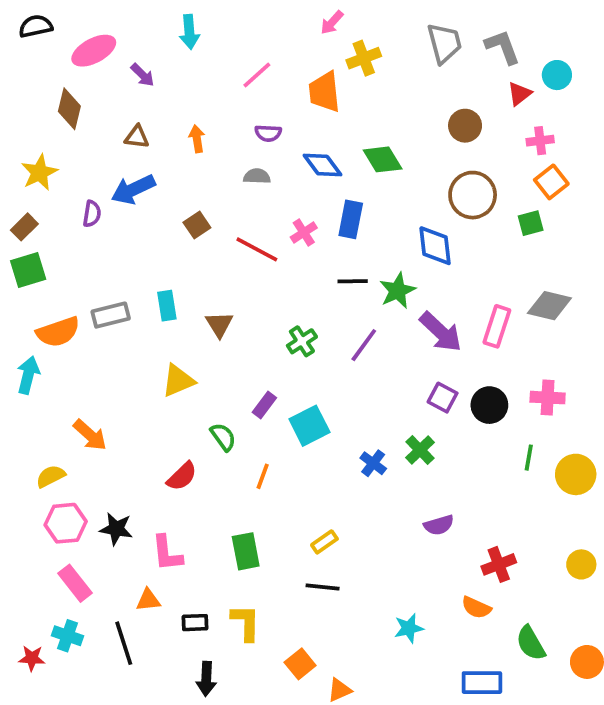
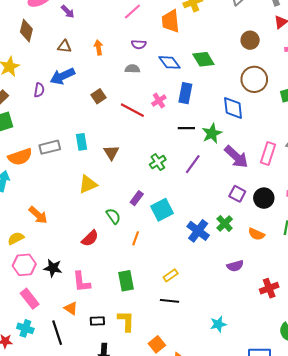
blue cross: (373, 463) -> (198, 231), size x1.5
orange triangle: (148, 600) -> (71, 308), turned 40
orange semicircle: (476, 608) -> (256, 234), moved

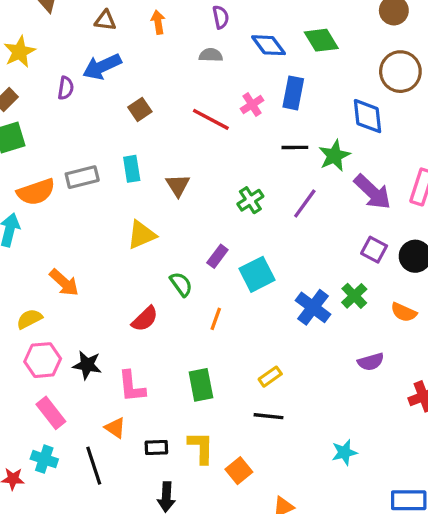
purple semicircle: (139, 44) -> (221, 17), turned -104
brown square: (98, 96) -> (140, 109), moved
orange square: (157, 344) -> (239, 471), moved

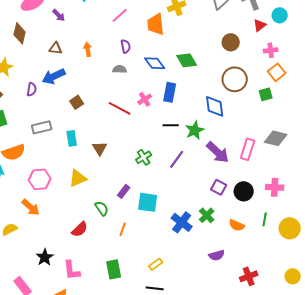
gray rectangle: (82, 177) -> (42, 127), moved
cyan square: (257, 274) -> (148, 202), turned 35
pink hexagon: (43, 360) -> (40, 179), moved
black star: (87, 365) -> (45, 257), turned 30

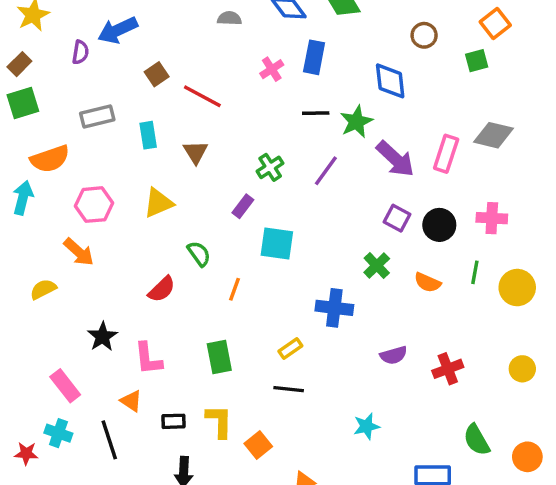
brown circle: (235, 79) -> (424, 35), size x0.6
red line: (120, 108) -> (202, 96), moved
purple rectangle: (124, 191) -> (243, 206), moved
blue cross: (182, 222) -> (334, 308), moved, turned -30
purple semicircle: (217, 255) -> (394, 355), moved

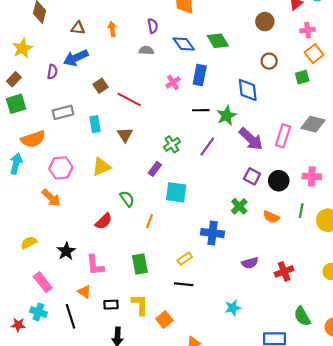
yellow semicircle: (43, 289) -> (29, 243), moved

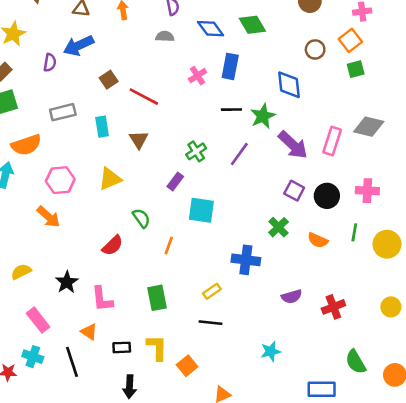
orange square: (314, 54) -> (350, 40), moved

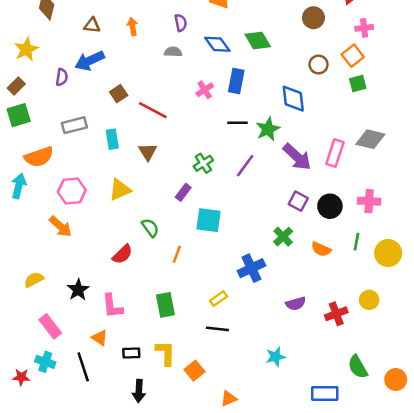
blue cross: (246, 260) -> (251, 268), turned -32
yellow circle: (391, 307) -> (369, 300), moved

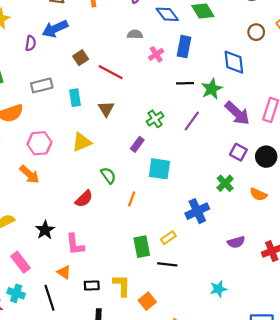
gray semicircle: (173, 52) -> (135, 34), moved
green rectangle: (165, 305) -> (142, 247), moved

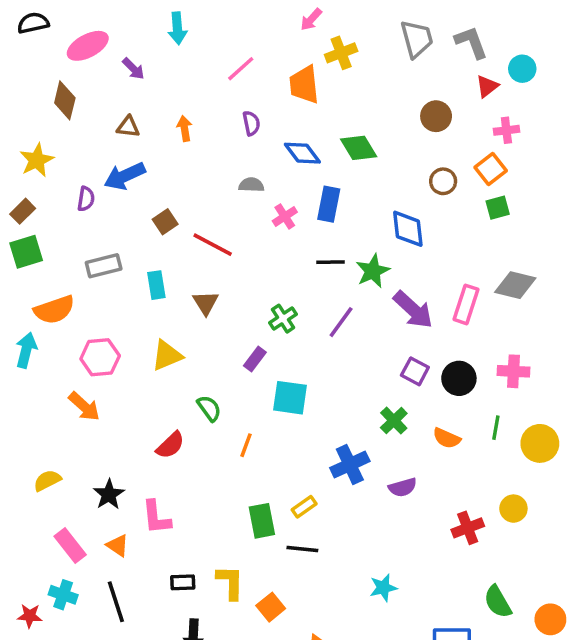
purple semicircle: (236, 242) -> (403, 487), moved
orange triangle: (64, 272) -> (118, 545), moved

